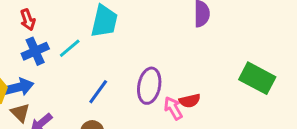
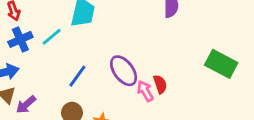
purple ellipse: (149, 86) -> (124, 71), turned -48
red semicircle: (190, 101) -> (160, 84), turned -96

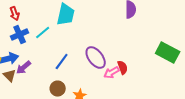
pink arrow: (145, 91) -> (112, 72), turned -91
purple arrow: (26, 105) -> (24, 68), moved

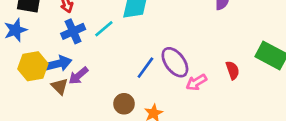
blue line: (62, 62) -> (145, 68), moved
red semicircle: (123, 68) -> (233, 70), moved

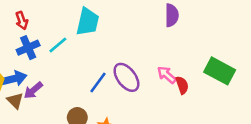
pink arrow: (196, 82) -> (167, 75), moved, turned 72

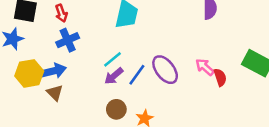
cyan line: (58, 45) -> (113, 59), moved
purple arrow: (33, 90) -> (114, 76), moved

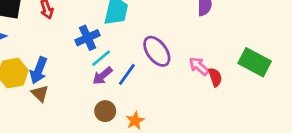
blue cross: (68, 40) -> (88, 38), moved
purple ellipse: (165, 70) -> (157, 51), moved
blue arrow: (54, 71) -> (39, 70), turned 125

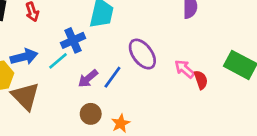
cyan line: (101, 58) -> (58, 61), moved
blue arrow: (39, 70) -> (24, 57), moved, turned -125
brown triangle: (40, 93) -> (25, 96), size x1.6

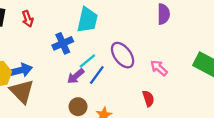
blue arrow: (24, 57) -> (21, 70), moved
cyan line: (58, 61) -> (87, 61), moved
red semicircle: (201, 80) -> (148, 98), moved

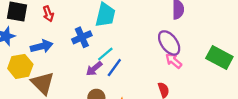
purple ellipse: (123, 55) -> (169, 43), moved
blue arrow: (21, 70) -> (42, 46), moved

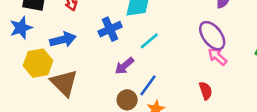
cyan line: (105, 54) -> (149, 41), moved
blue line: (114, 68) -> (148, 85), moved

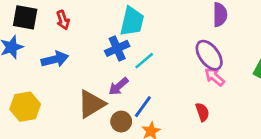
blue cross: (110, 29) -> (117, 48), moved
yellow hexagon: (38, 63) -> (25, 107), moved
brown triangle: (64, 83) -> (91, 104), moved, turned 44

